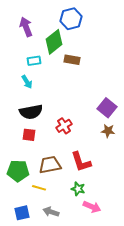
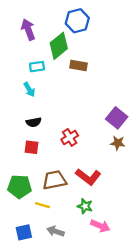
black semicircle: (31, 112) -> (34, 122), size x0.6
red L-shape: (81, 162) -> (88, 177), turned -35

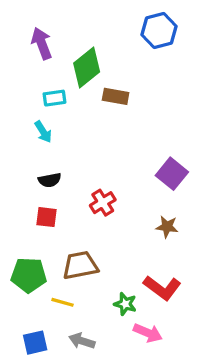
blue hexagon: (77, 21) -> (159, 31), moved
brown star: (118, 143) -> (167, 227), moved
red L-shape: (88, 177) -> (162, 288), moved

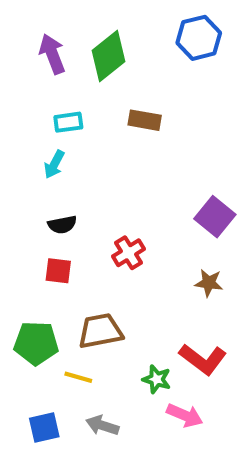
green diamond: (87, 67) -> (108, 56), moved
cyan arrow: (43, 132) -> (54, 164), turned 60

